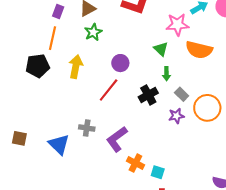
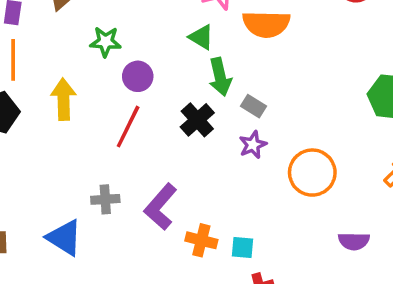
green star: (93, 32) -> (106, 42), moved, turned -30
green arrow: (167, 74) -> (220, 77), size x1.5
orange circle: (207, 108) -> (312, 173), moved

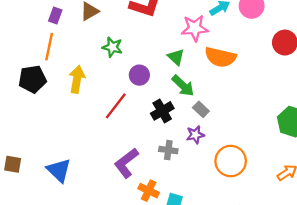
purple circle: (138, 76) -> (139, 75), moved
green arrow: (220, 77) -> (183, 86), turned -45
gray cross: (105, 199) -> (168, 150), moved

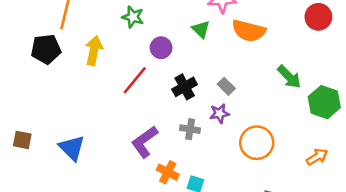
green arrow: (183, 86) -> (289, 77), moved

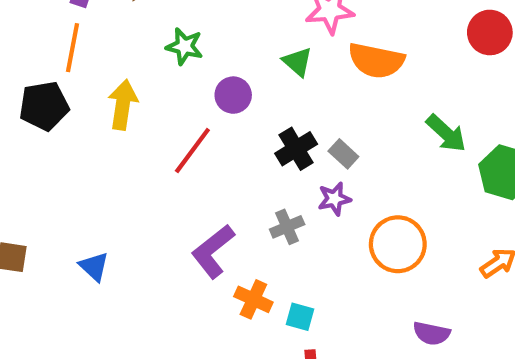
black cross: (185, 87) -> (296, 149), moved
gray cross: (190, 129) -> (287, 227), turned -30
blue triangle: (72, 148) -> (94, 267), size x0.7

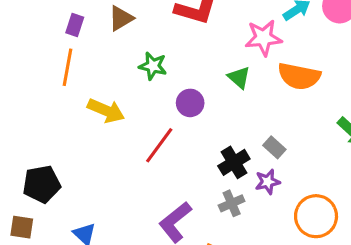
yellow arrow: (123, 105) -> (106, 111), turned 105
black pentagon: (44, 106) -> (42, 184), moved
black cross: (296, 149) -> (234, 162), moved

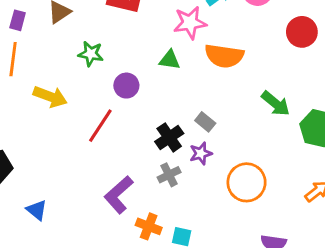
green triangle: (239, 77) -> (170, 60), turned -30

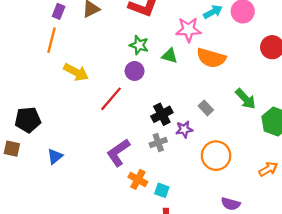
green star: (91, 54) -> (139, 45), moved
gray rectangle: (205, 122) -> (206, 108), moved
blue triangle: (37, 210) -> (55, 156), turned 35

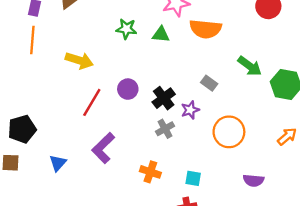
purple circle: (135, 71) -> (128, 89), moved
yellow arrow: (76, 72) -> (79, 60), moved
red line: (111, 99) -> (92, 102), moved
purple L-shape: (118, 153) -> (103, 148), moved
cyan square: (162, 190) -> (193, 178), moved

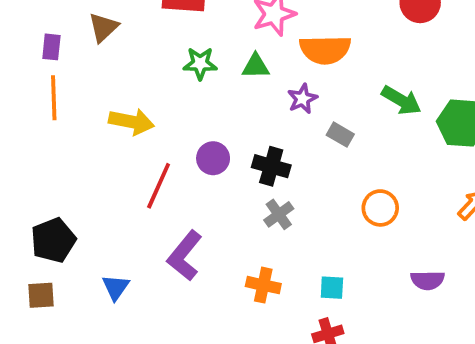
black cross: (164, 98) -> (271, 166), turned -30
purple star: (190, 110) -> (302, 99), moved
orange circle: (229, 132) -> (380, 208), size x0.7

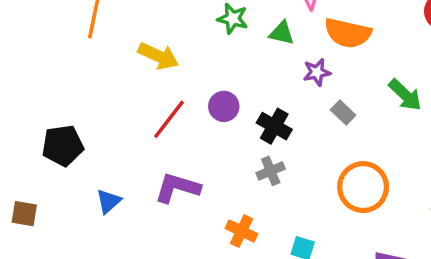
orange circle: (380, 208) -> (363, 187), size x1.5
purple L-shape: (185, 256) -> (177, 188), turned 54
brown square: (41, 295) -> (24, 214), moved

